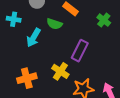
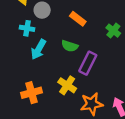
cyan cross: (14, 19) -> (27, 28), moved
green semicircle: (54, 24) -> (70, 46), moved

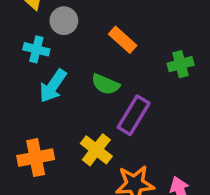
green cross: (113, 31) -> (181, 64), turned 32

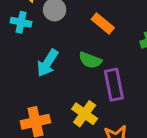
cyan cross: (36, 49) -> (21, 22), moved
purple rectangle: (134, 115) -> (114, 85), turned -40

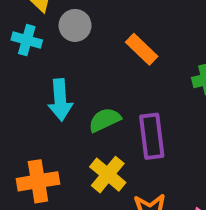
green semicircle: (90, 60) -> (105, 120), moved, turned 130
cyan arrow: (47, 63) -> (60, 100), turned -40

